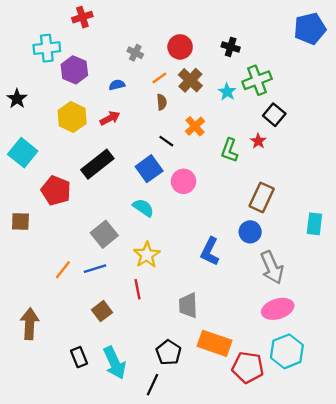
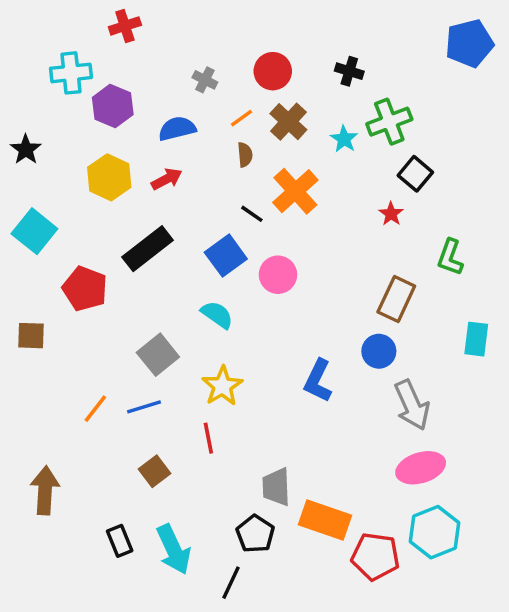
blue semicircle: (117, 85) -> (177, 129), size x1.5
orange cross: (195, 126) -> (295, 191), size x1.5
green L-shape: (229, 150) -> (450, 257), moved
gray trapezoid: (188, 305) -> (276, 487), moved

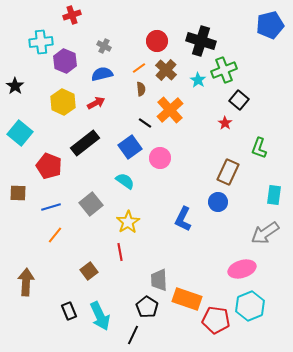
black cross: (349, 71) -> (201, 41), size x1.8
gray cross: (205, 80) -> (104, 46), moved
gray arrow: (412, 405) -> (265, 233), moved, turned 80
blue line: (144, 407) -> (51, 207), moved

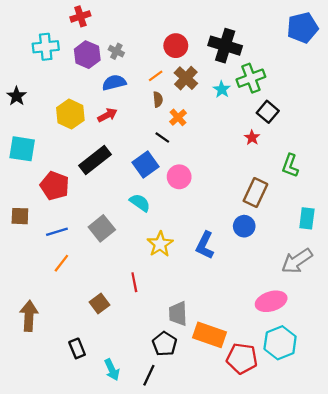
purple hexagon: (65, 61) -> (87, 55), moved
orange cross: (170, 110) -> (178, 117), moved, size x0.6
cyan square: (20, 133) -> (22, 149), turned -30
yellow star: (128, 222) -> (160, 244), moved
cyan arrow: (100, 316) -> (112, 370), moved, size x0.7

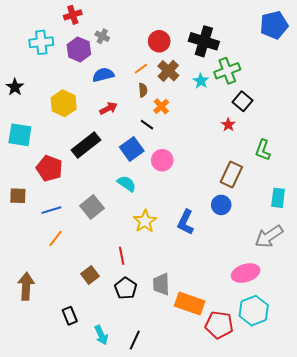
gray cross: (116, 51) -> (102, 36), moved
red arrow: (107, 115) -> (108, 108), moved
black pentagon: (165, 344) -> (126, 288), moved

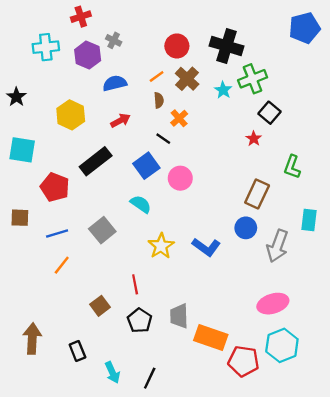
blue L-shape: (186, 222) -> (206, 247), turned -80
gray arrow: (269, 236) -> (277, 246), moved, turned -36
brown arrow: (26, 286) -> (32, 339), moved

